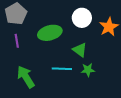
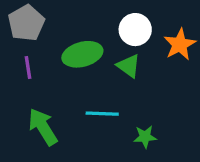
green triangle: (80, 50) -> (129, 66), moved
green star: (88, 70) -> (145, 137), moved

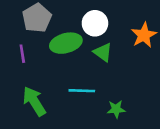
gray pentagon: (26, 23) -> (37, 18), moved
white circle: (135, 30) -> (95, 23), moved

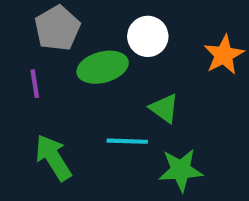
green triangle: (103, 52) -> (164, 108), moved
green star: (116, 109) -> (181, 170), size x1.5

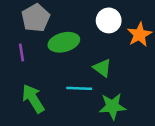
white circle: (148, 36) -> (109, 20), moved

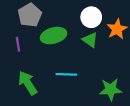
green triangle: (102, 68) -> (90, 40), moved
green star: (113, 106) -> (111, 89), moved

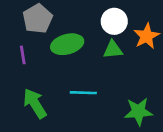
green triangle: (90, 40) -> (113, 50), turned -42

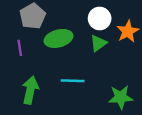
green triangle: (113, 50) -> (98, 43), turned -30
green arrow: (35, 103) -> (30, 90), turned 44

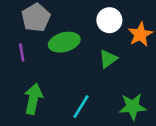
green triangle: (98, 43) -> (108, 59), moved
cyan line: (73, 81) -> (81, 107), moved, turned -60

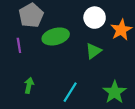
green arrow: (33, 99) -> (29, 85), size x0.6
green star: (133, 107) -> (115, 92), turned -30

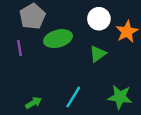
green arrow: (29, 85) -> (33, 103), moved, turned 48
green star: (115, 92) -> (120, 97), turned -30

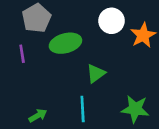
green triangle: (98, 54) -> (96, 73), moved
cyan line: (73, 97) -> (83, 109), turned -35

